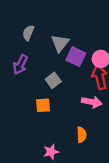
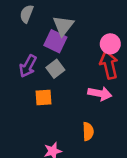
purple square: (76, 57) -> (55, 41), moved
purple arrow: (20, 65) -> (28, 66), moved

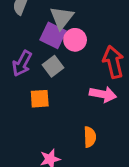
pink circle: (110, 44) -> (75, 40), moved

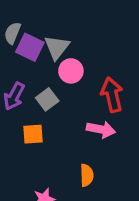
purple square: (53, 35) -> (30, 47), moved

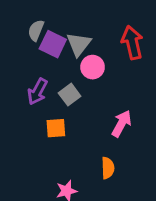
red arrow: (112, 95) -> (132, 43), moved
pink arrow: (101, 129) -> (122, 124), turned -72

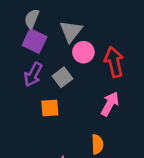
red arrow: (132, 43) -> (114, 62), moved
purple square: (53, 44) -> (35, 41), moved

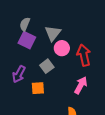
purple arrow: (33, 75) -> (19, 74), moved

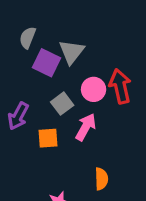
purple square: (27, 40) -> (46, 63), moved
pink circle: (62, 48) -> (94, 89), moved
pink arrow: (81, 85) -> (86, 127), moved

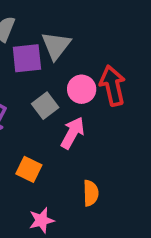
purple square: (46, 63) -> (27, 58), turned -32
orange square: (48, 138) -> (29, 169), moved, turned 30

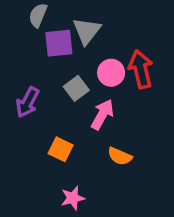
orange semicircle: (91, 193) -> (120, 156), moved, turned 115

